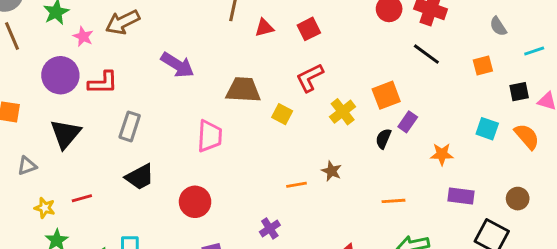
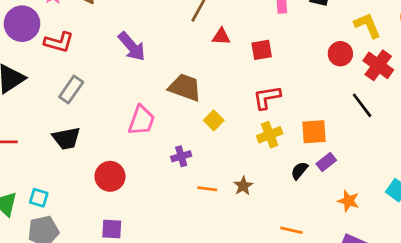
red L-shape: (310, 78) -> (267, 97), moved
purple cross: (270, 228) -> (181, 156), moved

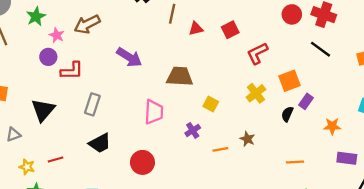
purple circle: (22, 24) -> (48, 57), moved, size x0.6
red L-shape: (267, 97) -> (257, 53), moved
yellow square: (214, 120) -> (211, 104), moved

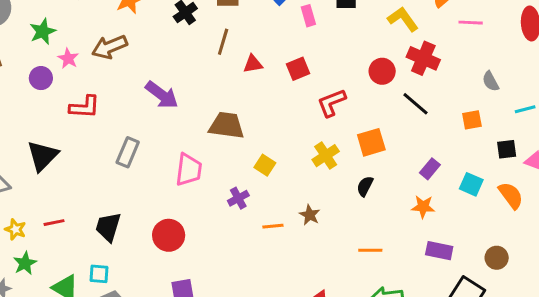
red circle: (292, 14) -> (382, 71), moved
purple circle: (48, 57) -> (41, 78), moved
purple rectangle: (306, 101) -> (430, 169), moved
gray rectangle: (92, 104) -> (128, 152), moved
black trapezoid: (100, 143) -> (108, 227), moved, turned 130

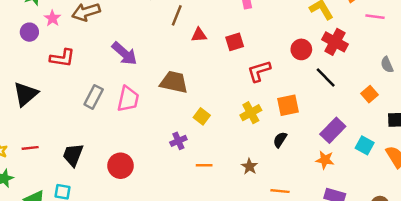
orange square: (472, 120) -> (370, 94), turned -35
purple rectangle: (430, 169) -> (333, 130), size x1.5
pink trapezoid: (189, 170) -> (128, 99), moved
brown star: (310, 215) -> (249, 166), moved

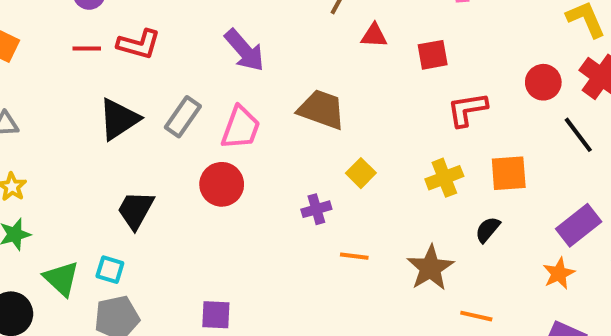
black triangle: (26, 94) -> (119, 119), moved
red line: (30, 148) -> (87, 48), moved
orange star: (325, 160) -> (559, 273), turned 30
red circle: (121, 166) -> (222, 184), moved
brown star: (249, 166) -> (430, 268), size x1.6

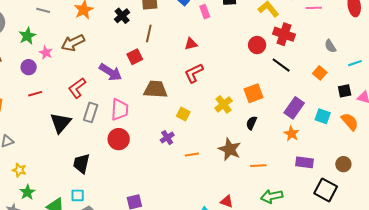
red triangle: (374, 36) -> (191, 44), moved
red L-shape: (139, 44) -> (77, 88), moved, turned 145
red square: (433, 55) -> (135, 57), moved
red L-shape: (467, 109) -> (194, 73), moved

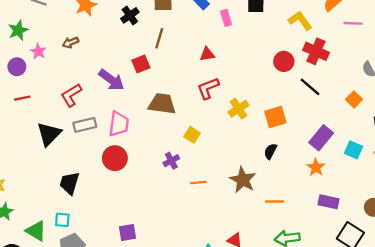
brown arrow: (73, 43) -> (70, 42), size x0.6
yellow cross: (224, 104) -> (239, 109), moved
gray rectangle: (91, 112) -> (85, 125), turned 54

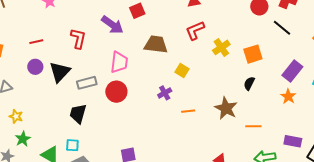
purple circle: (17, 67) -> (35, 67), moved
red L-shape: (71, 95) -> (78, 38), turned 135
gray rectangle: (85, 125) -> (87, 83), moved
purple rectangle: (328, 202) -> (293, 141), moved

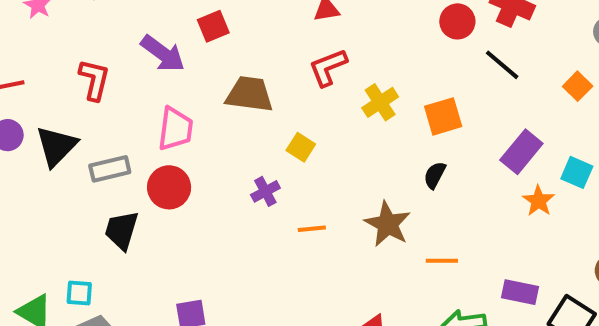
orange star: (288, 96) -> (538, 201), moved
black trapezoid: (78, 114) -> (122, 230), moved

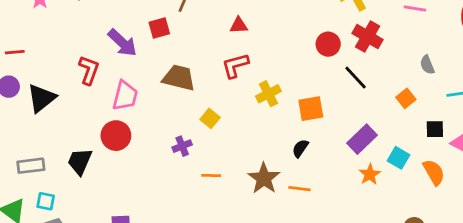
red L-shape: (94, 80) -> (89, 70), moved
gray rectangle: (110, 169) -> (31, 166), moved
orange line: (442, 261) -> (299, 189), moved

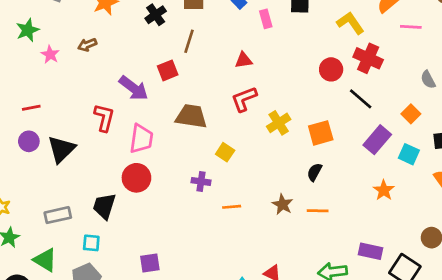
purple rectangle: (362, 139) -> (377, 140), moved
purple cross: (182, 146) -> (201, 181), turned 36
cyan square: (399, 158) -> (409, 154), moved
brown star: (264, 178) -> (282, 204), size x0.7
cyan square: (46, 201) -> (91, 243), moved

